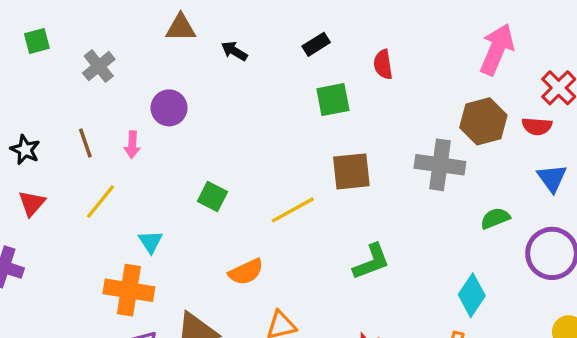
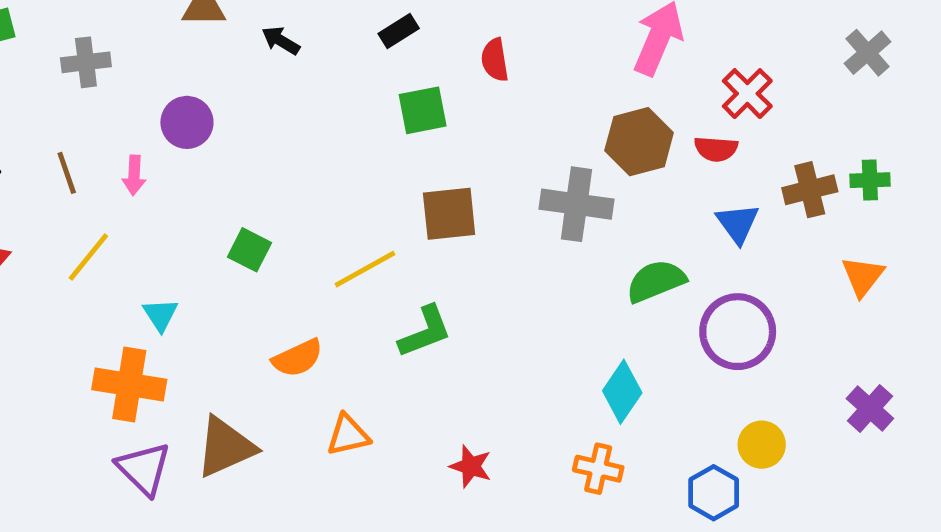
gray cross: (99, 66) -> (86, 62), turned 32
green semicircle: (495, 218) -> (656, 281), size x1.4
green L-shape: (371, 262) -> (425, 332), moved

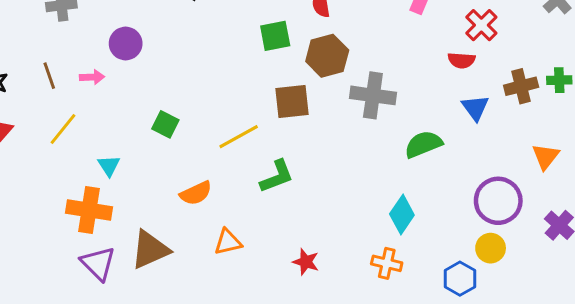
brown hexagon: (639, 142) -> (327, 56), moved
pink arrow: (134, 175) -> (92, 77), turned -95
orange triangle: (863, 276) -> (546, 156), moved
purple circle: (738, 332) -> (498, 201), moved

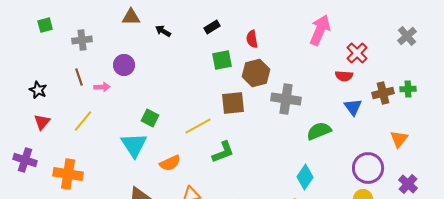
brown line: (49, 76) -> (79, 77), moved
cyan triangle: (109, 166) -> (134, 145), moved, size x1.8
orange cross: (89, 210) -> (68, 174), moved

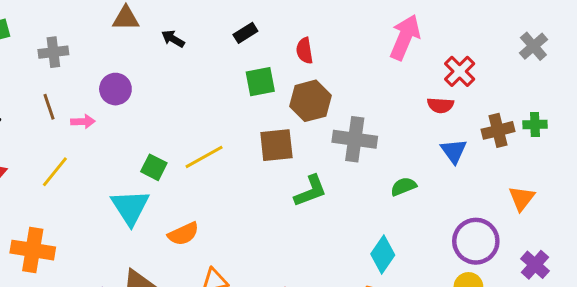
yellow line: (198, 126) -> (204, 157), moved
green semicircle: (319, 131) -> (403, 187), size x0.7
green L-shape: (223, 152) -> (310, 191), moved

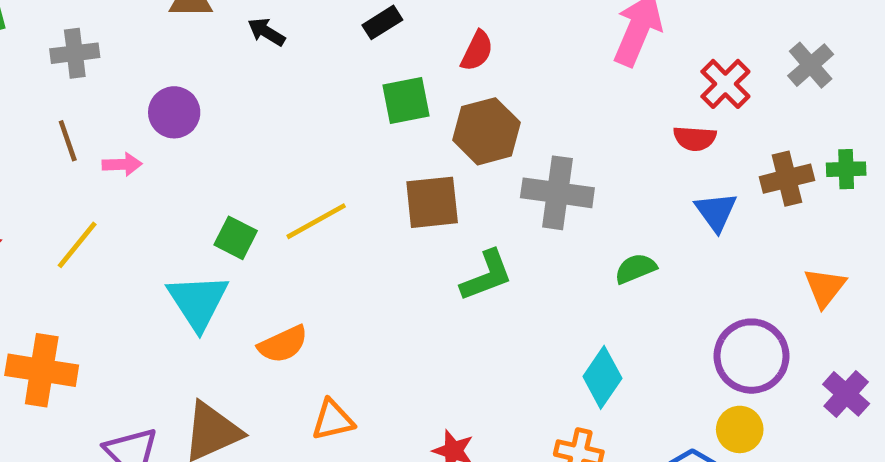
gray cross: (533, 46) -> (811, 65), moved
red semicircle: (305, 51) -> (477, 51), turned -145

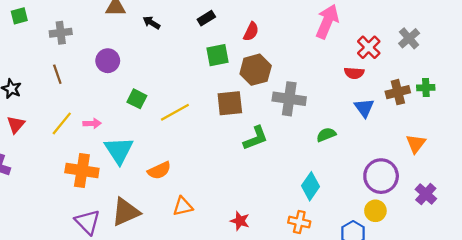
pink arrow: (122, 164) -> (92, 123), moved
green square: (236, 238) -> (137, 99), moved
orange cross: (42, 370) -> (82, 170), moved

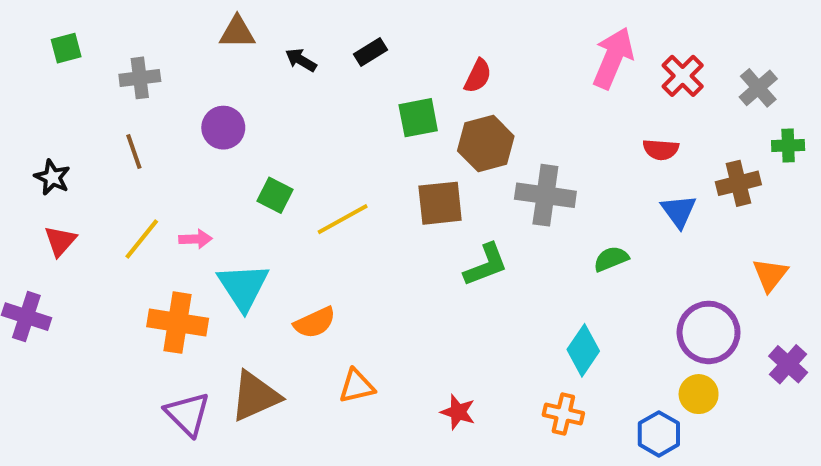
black rectangle: (206, 18) -> (370, 52), moved
red cross: (369, 47) -> (683, 76), moved
green cross: (426, 88) -> (788, 146), moved

